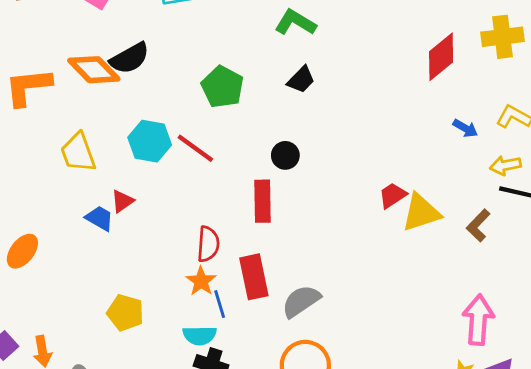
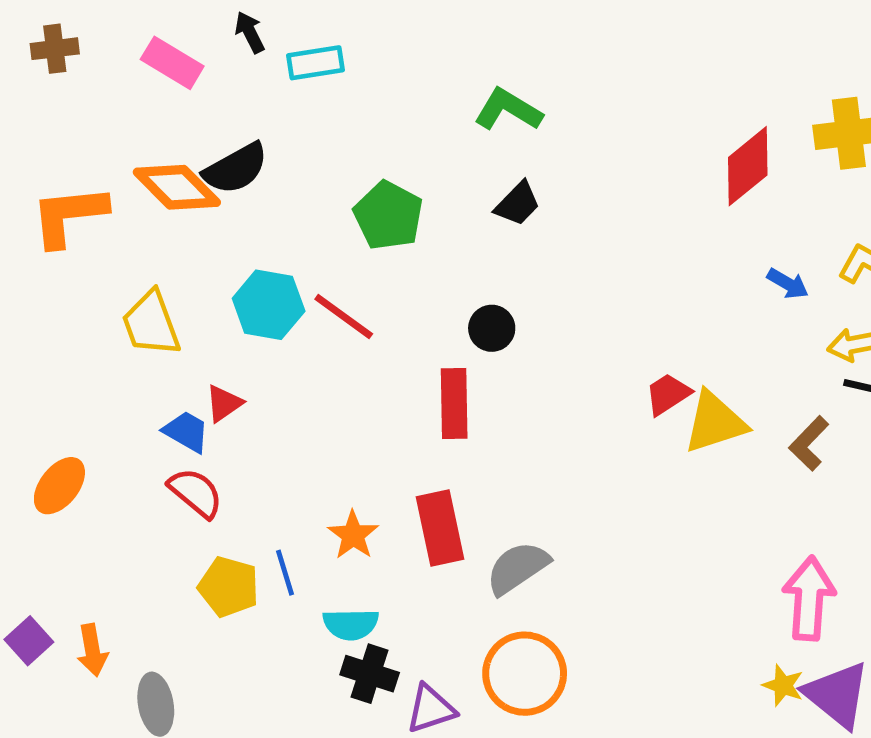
red semicircle: (208, 244) -> (196, 493), moved, turned -54
blue line: (220, 304) -> (285, 573), moved

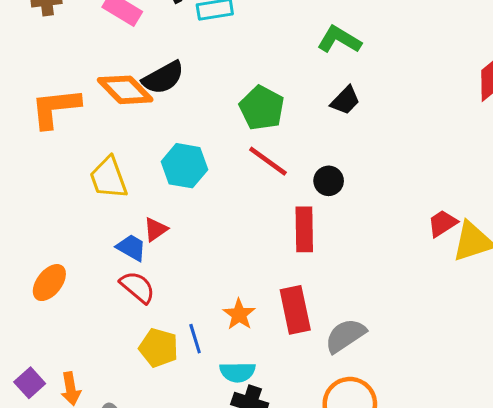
red line: (344, 317) -> (268, 161), moved

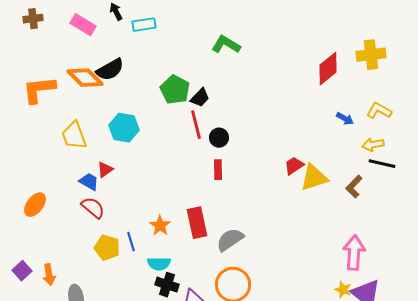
black trapezoid: (345, 100) -> (200, 98), moved
red line: (268, 161) -> (196, 125), moved, turned 40
red rectangle: (304, 229) -> (218, 170), moved, size x0.7

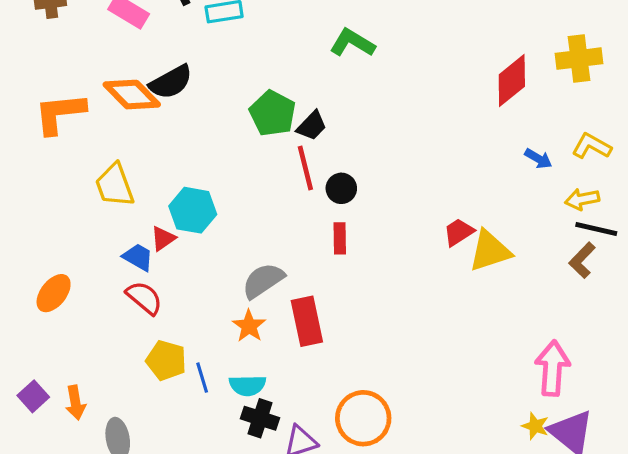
cyan hexagon: (124, 128) -> (193, 210), moved
brown L-shape: (354, 187) -> (582, 260), moved
gray semicircle: (230, 240) -> (263, 281), moved
blue line: (131, 242) -> (202, 378), moved

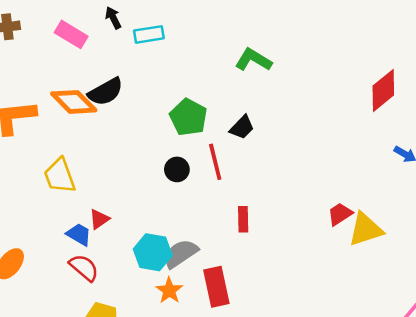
black trapezoid: (312, 126) -> (242, 127), moved
black circle: (341, 188) -> (177, 169), moved
cyan hexagon: (193, 210) -> (153, 252), moved

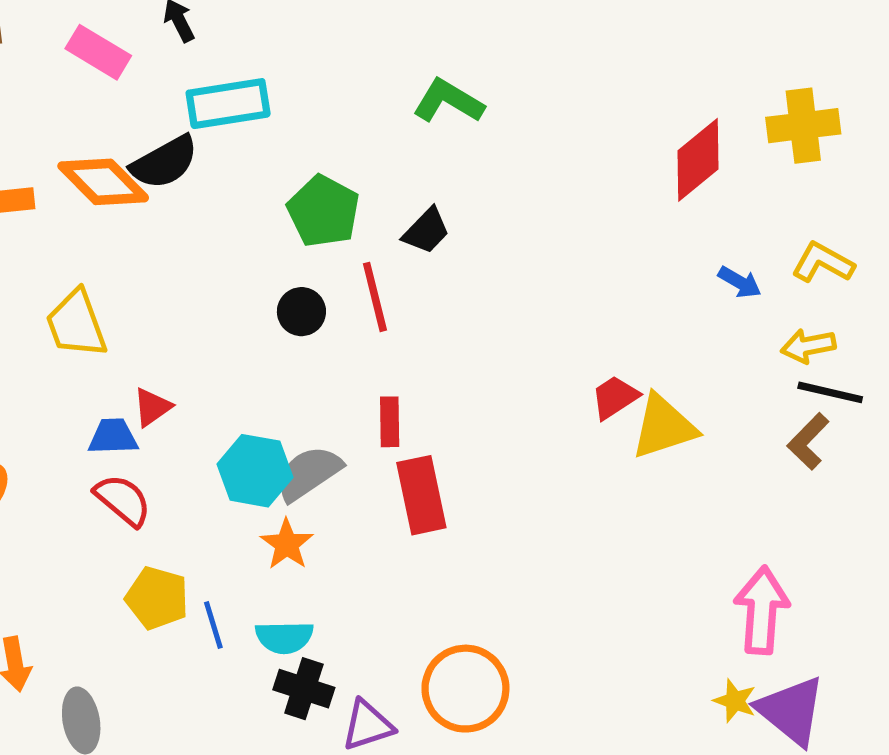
cyan rectangle: (149, 34) -> (228, 104), moved, size x1.4
red rectangle: (243, 219) -> (390, 422), moved
blue trapezoid: (79, 234) -> (113, 436), turned -32
red rectangle: (216, 287) -> (421, 495), moved

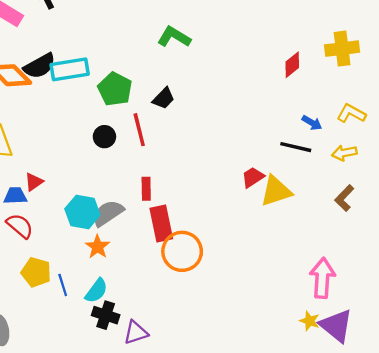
cyan rectangle: (228, 104) -> (70, 69), moved
red diamond: (698, 160) -> (292, 65), size x0.7
black line: (830, 392) -> (296, 147), moved
cyan semicircle: (284, 637) -> (96, 291), turned -52
orange circle: (465, 689) -> (182, 251), moved

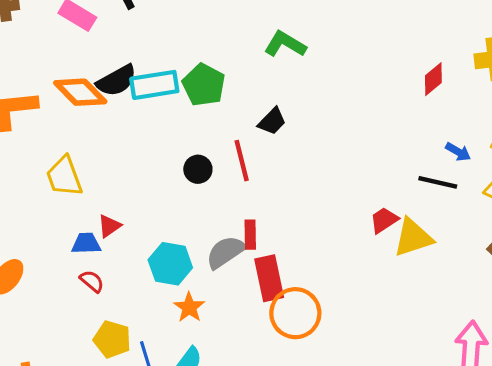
green pentagon: (115, 89) -> (204, 85), moved
gray semicircle: (108, 213) -> (226, 252), moved
red semicircle: (20, 226) -> (92, 281), size x0.7

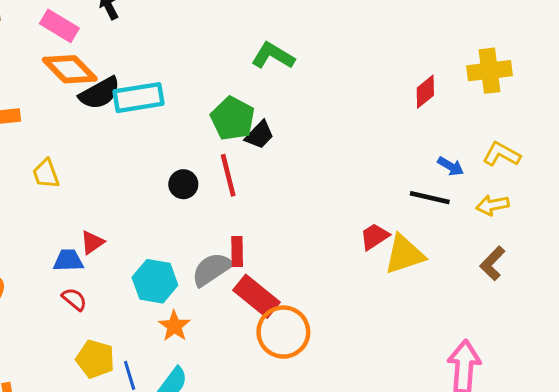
green pentagon: (204, 85) -> (233, 118), moved
orange diamond: (80, 92) -> (70, 69), moved
yellow trapezoid: (64, 177) -> (46, 174), moved, size x0.7
red rectangle: (269, 278) -> (257, 296), turned -39

